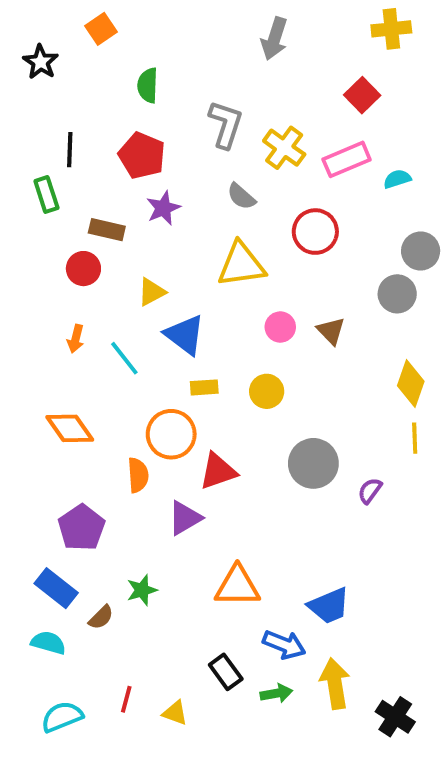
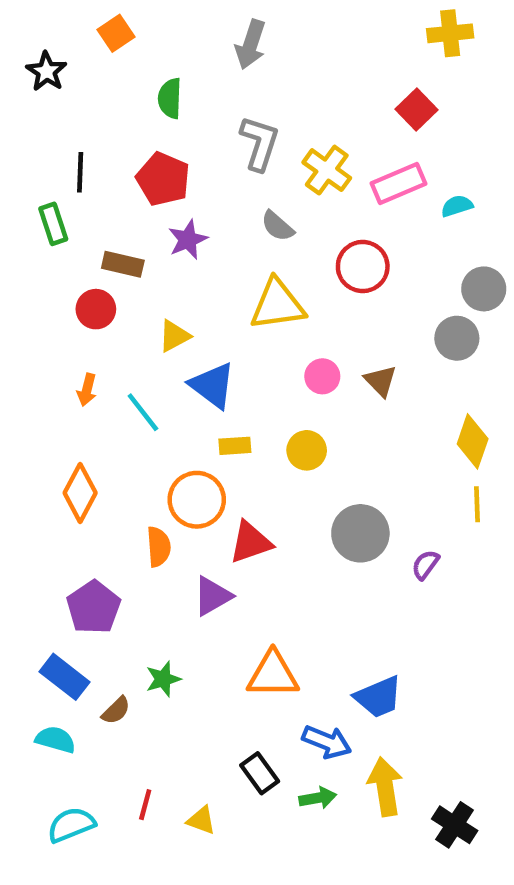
gray arrow: (274, 39) -> (251, 45), moved
orange diamond: (70, 428) -> (80, 493), turned 63

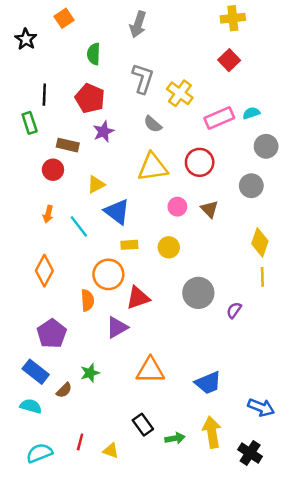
yellow cross: (450, 33) -> (233, 18), moved
pink rectangle: (399, 184) -> (219, 118), moved
red circle: (363, 266) -> (200, 162), moved
gray circle: (484, 289) -> (266, 146), moved
blue arrow: (327, 742) -> (261, 407), moved

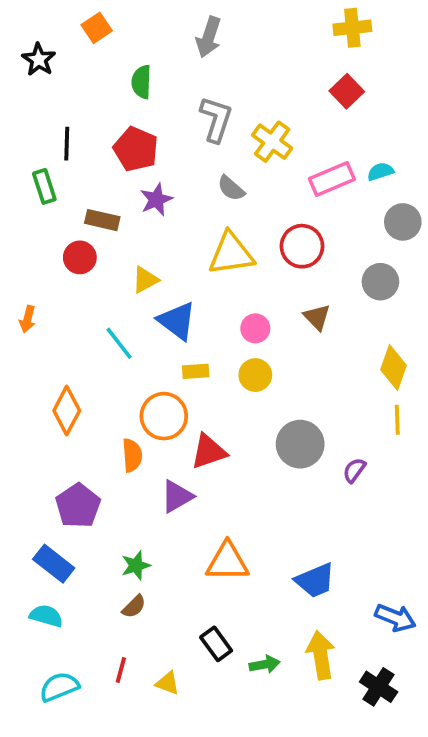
pink circle: (177, 207) -> (255, 328), moved
orange arrow: (48, 214) -> (28, 319), moved
brown semicircle: (64, 390) -> (134, 607), moved

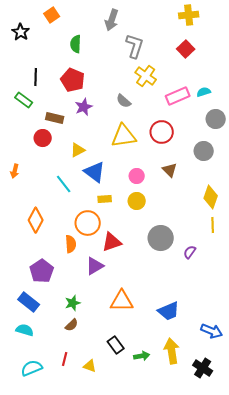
gray L-shape: (216, 119) -> (135, 46), moved
green rectangle: (44, 186) -> (24, 100), turned -36

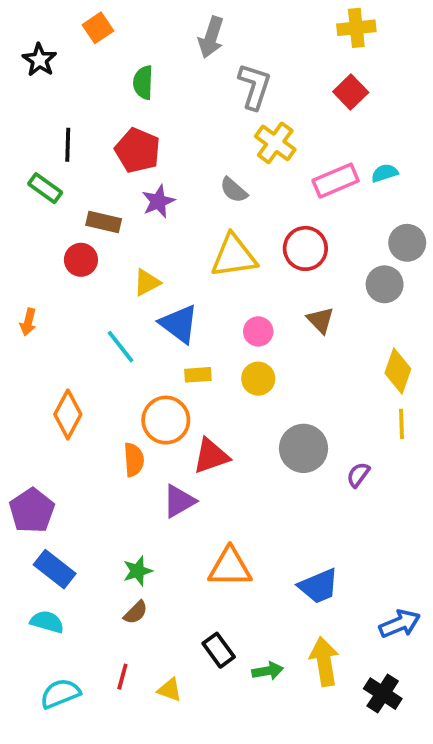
gray circle: (216, 119) -> (407, 243), moved
purple pentagon: (42, 271) -> (32, 511), moved
blue arrow: (212, 331) -> (400, 624), turned -45

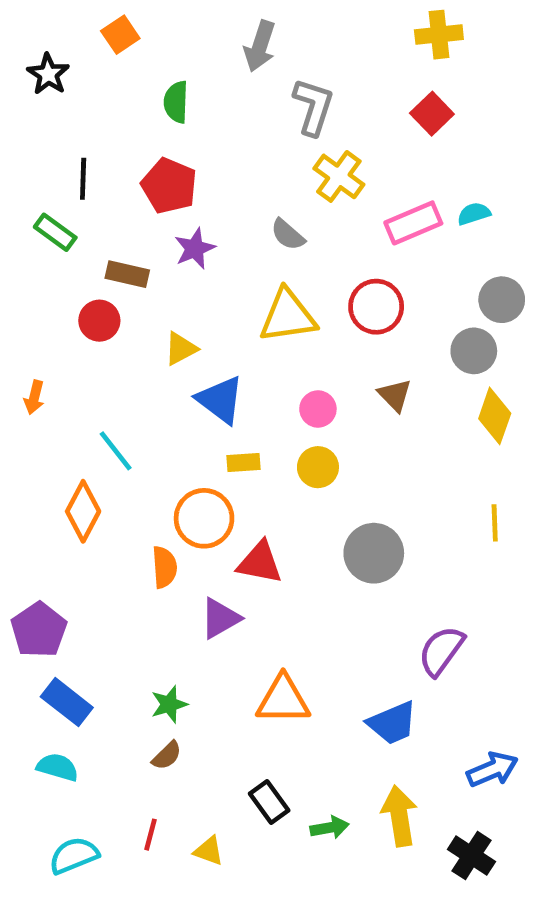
cyan line: (121, 347) -> (116, 451), moved
yellow diamond: (398, 371) -> (495, 416), moved
red triangle: (211, 456) -> (260, 562), turned 30
purple semicircle: (358, 475) -> (441, 651), moved, size x1.6

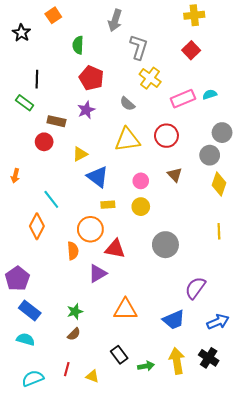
red pentagon: (169, 186) -> (91, 78), moved
blue arrow: (492, 769) -> (218, 322), moved
black cross: (471, 856) -> (209, 358), moved

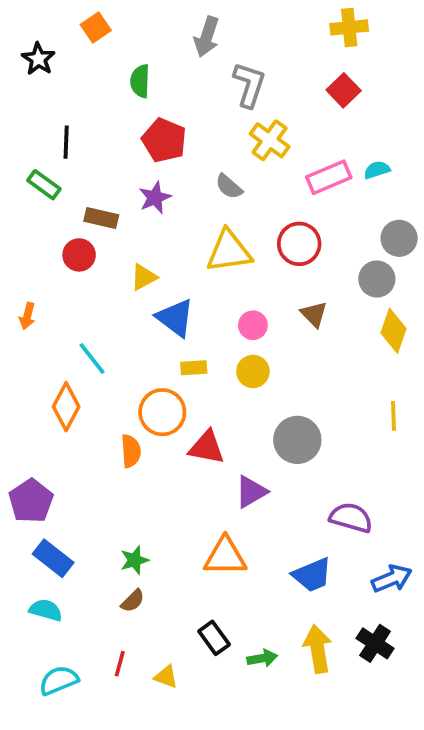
purple triangle: (98, 273) -> (251, 492), moved
purple semicircle: (195, 288) -> (351, 518), turned 70

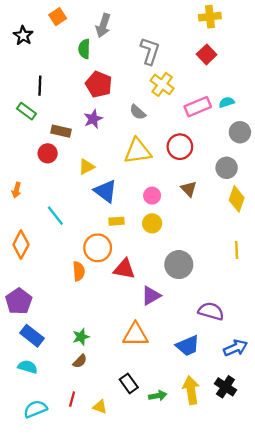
gray arrow: (207, 37) -> (103, 26), moved
gray circle: (399, 238) -> (240, 132), moved
orange diamond: (66, 407) -> (21, 245), moved

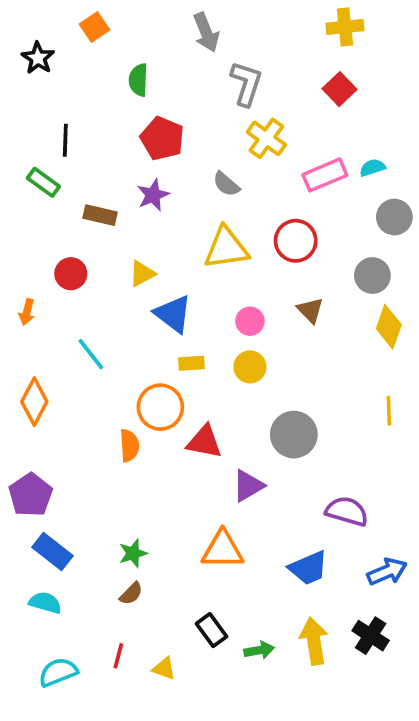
gray arrow: (103, 26) -> (206, 32), moved, turned -40
red circle: (48, 153) -> (71, 274), moved

